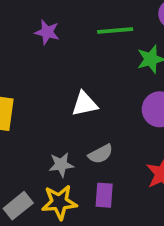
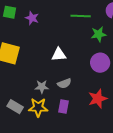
purple star: (47, 32) -> (32, 18), moved
gray rectangle: (18, 206) -> (15, 107), turned 63

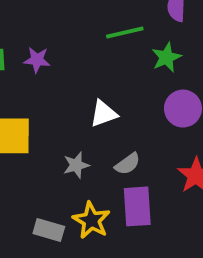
gray star: (42, 87) -> (76, 165), moved
purple rectangle: (63, 106) -> (137, 206), size x1.5
yellow star: (38, 107) -> (91, 220), turned -30

